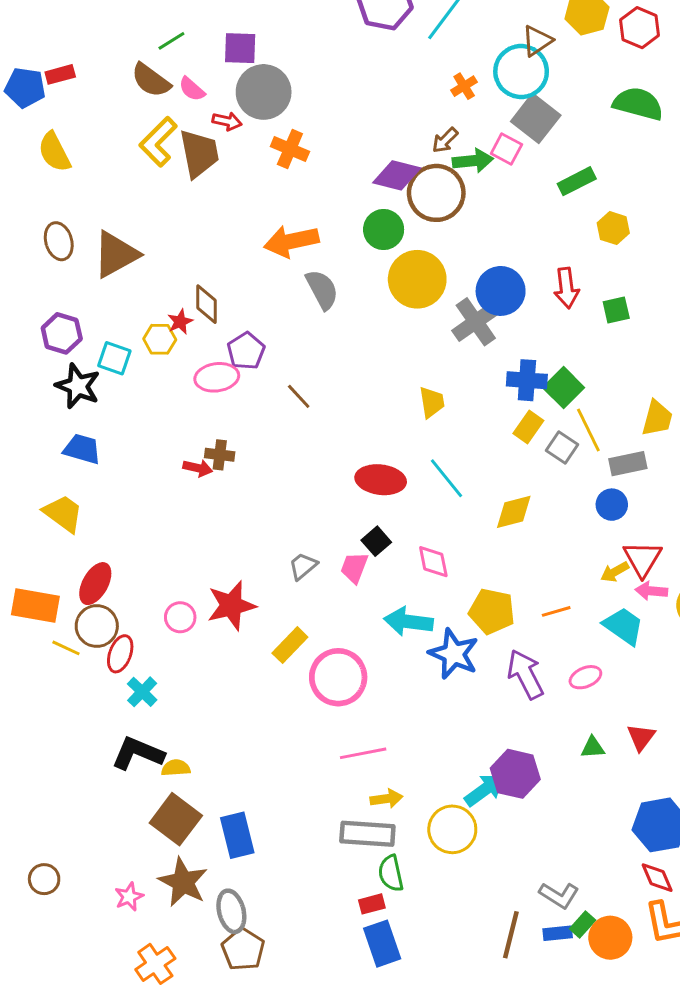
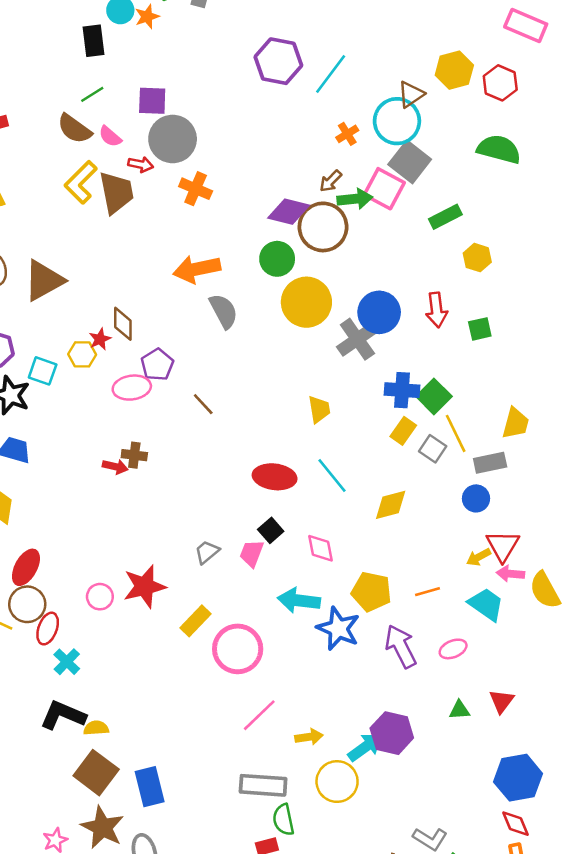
pink square: (506, 149) -> (384, 189), size x1.5
pink line: (363, 753) -> (259, 715), turned -33
yellow arrow: (386, 799) -> (309, 737), moved

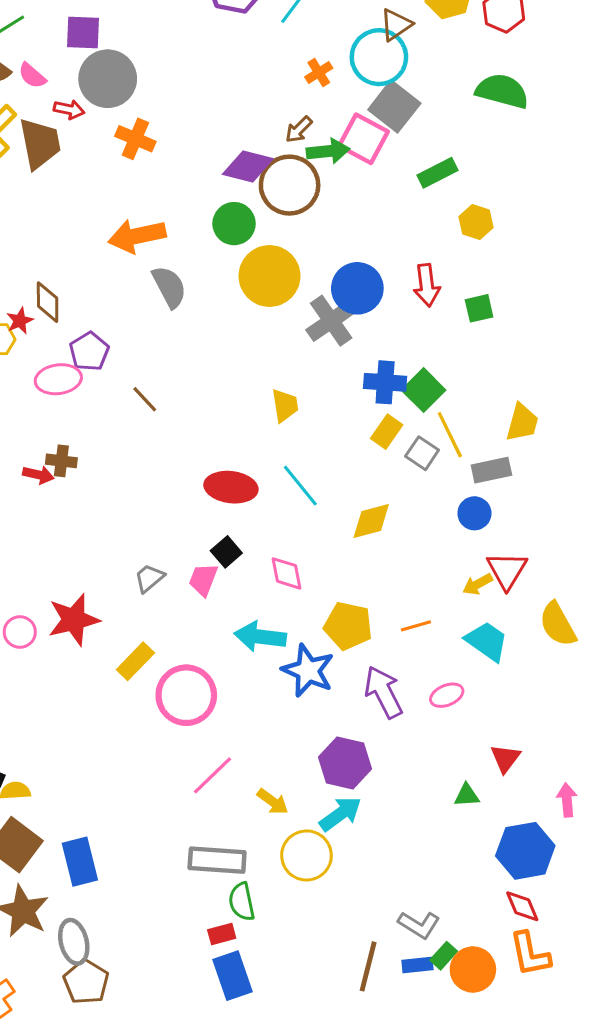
pink arrow: (510, 574) -> (567, 800), moved, turned 80
green triangle: (459, 710) -> (467, 795), moved
purple hexagon: (392, 733) -> (345, 763), moved
yellow arrow: (309, 737) -> (273, 802), turned 44

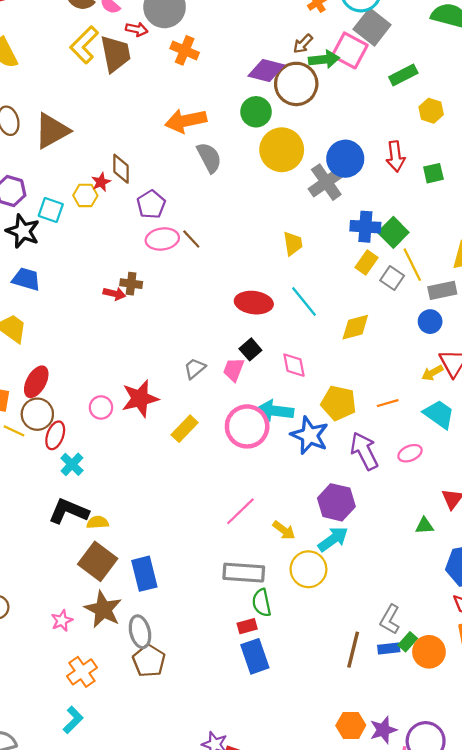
pink ellipse: (58, 379) -> (162, 239), moved
pink circle: (186, 695) -> (247, 426), moved
gray L-shape: (419, 925) -> (390, 619), turned 88

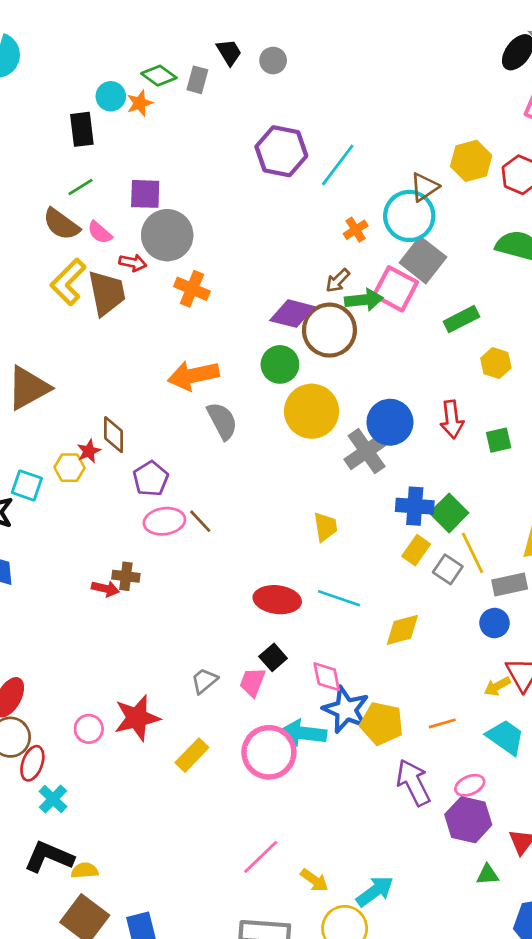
cyan line: (304, 301) -> (339, 598), turned -32
blue star: (310, 435) -> (346, 710), moved
purple hexagon: (336, 502) -> (468, 820), moved

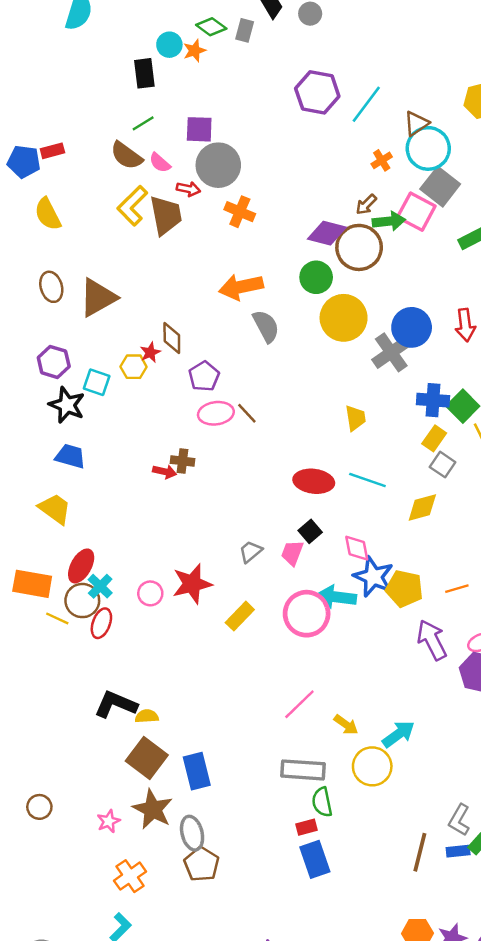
brown triangle: (424, 187) -> (416, 123), moved
gray square: (448, 569) -> (443, 465), moved
cyan cross: (53, 799) -> (100, 586), moved

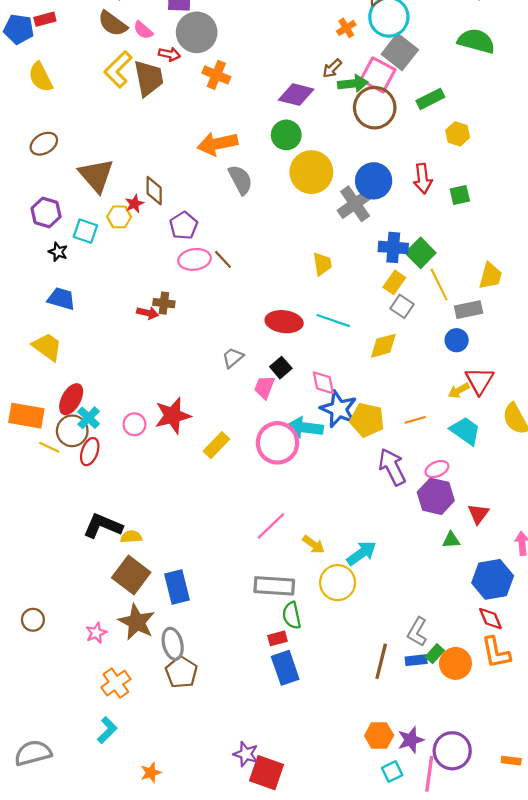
brown circle: (359, 247) -> (375, 108), moved
brown ellipse: (51, 287) -> (44, 144), turned 76
brown triangle: (98, 298) -> (96, 175), moved, turned -42
black star: (67, 405) -> (58, 252), size x0.6
gray trapezoid: (251, 552) -> (233, 358), moved

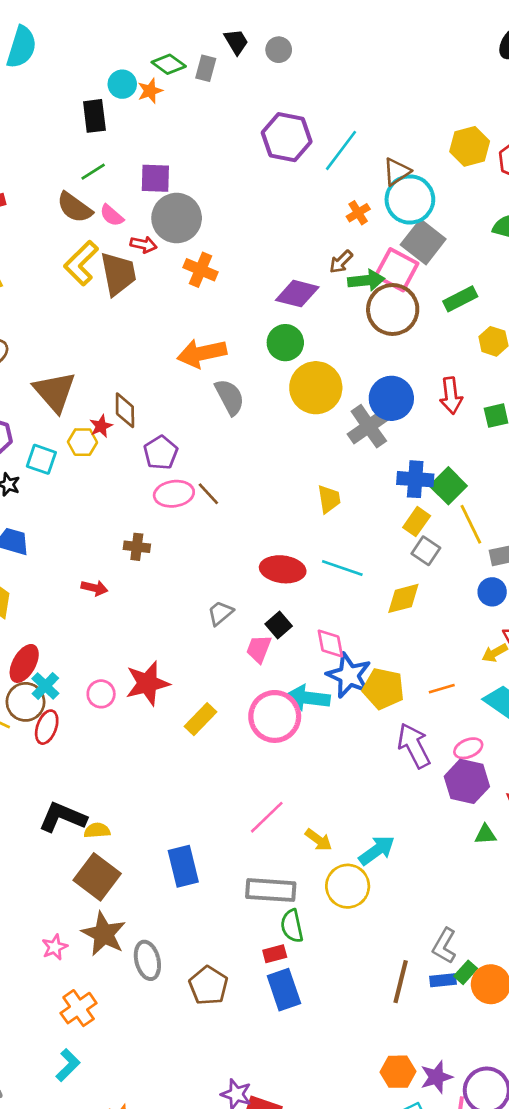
red arrow: (148, 313) -> (94, 588), moved
blue rectangle: (177, 587) -> (183, 866), moved
brown pentagon: (181, 672) -> (208, 986), moved

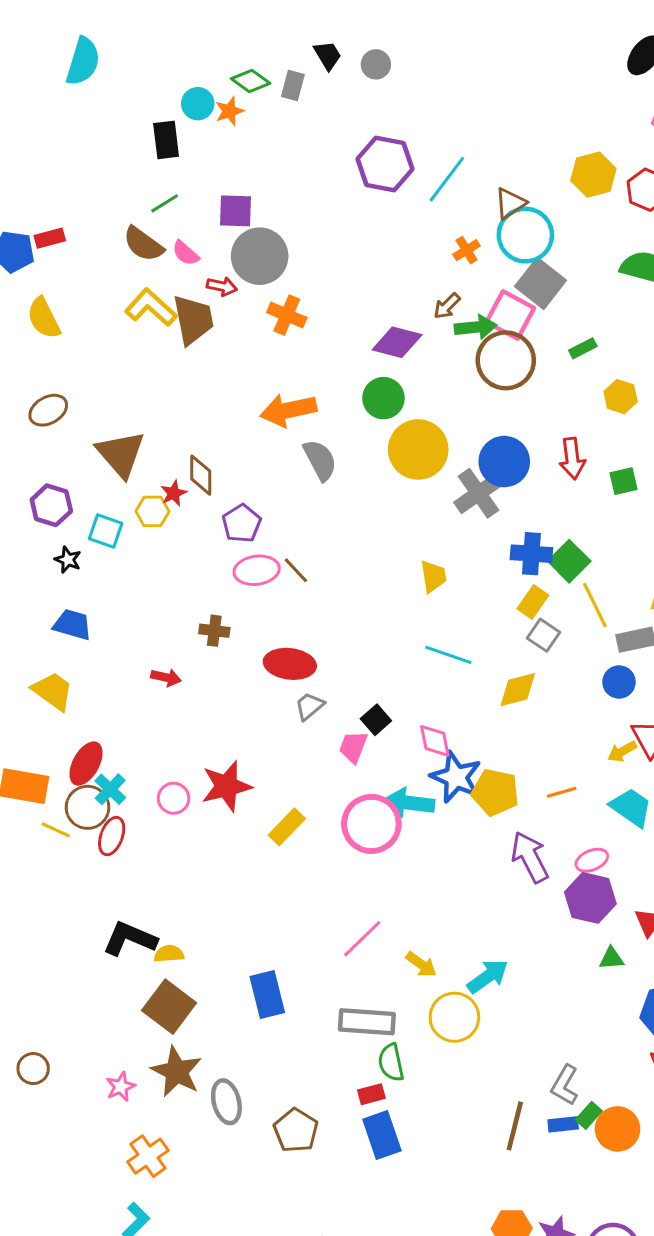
yellow L-shape: (81, 263) -> (151, 308), turned 87
green rectangle: (460, 299) -> (583, 348), size x0.7
red ellipse: (283, 569) -> (290, 664), moved

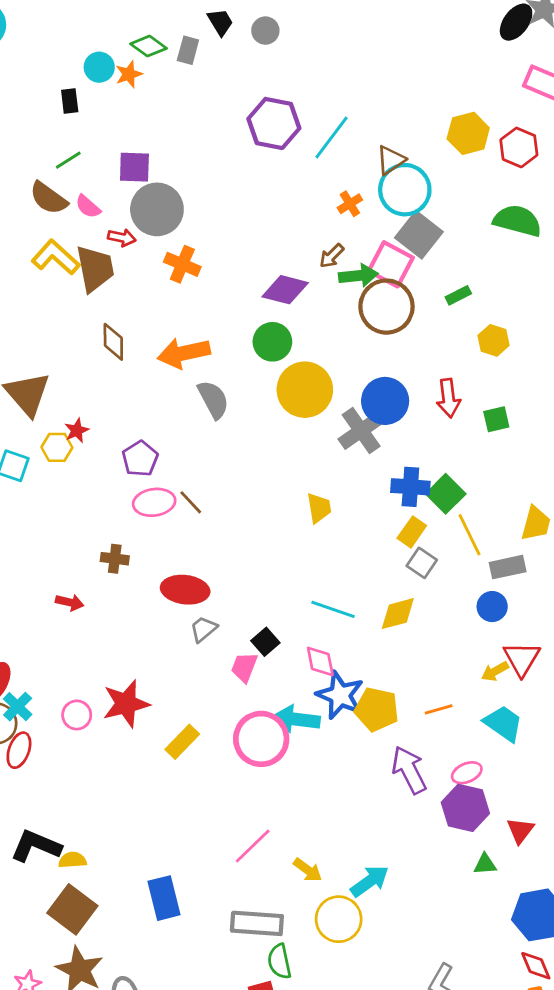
black rectangle: (166, 140) -> (70, 101), size x0.7
brown diamond: (201, 475) -> (113, 342), moved
cyan line: (448, 655) -> (333, 609), moved

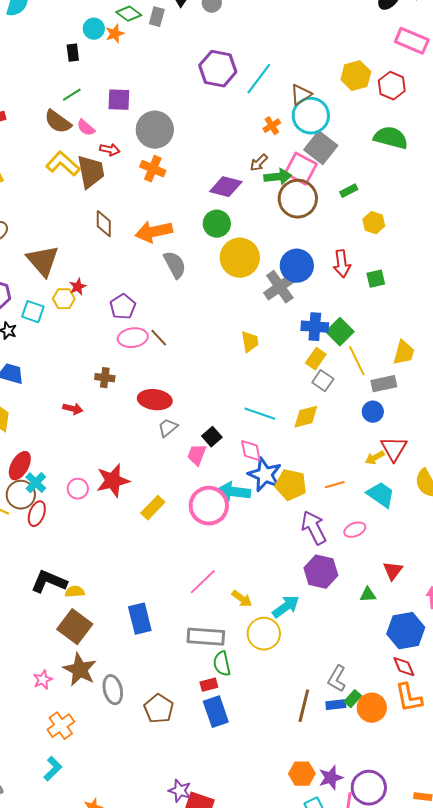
gray circle: (157, 209) -> (155, 130), moved
purple hexagon: (465, 808) -> (321, 572), moved

